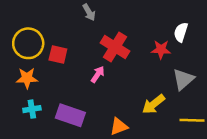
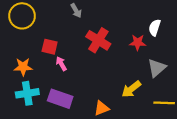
yellow circle: (28, 43) -> (22, 16), moved
pink arrow: (98, 74) -> (61, 64), moved, turned -64
cyan cross: (32, 109) -> (27, 93), size x1.5

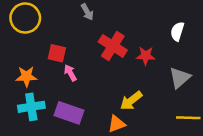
red star: (138, 42) -> (146, 56), moved
yellow arrow: (131, 89) -> (131, 101), moved

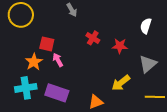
red cross: (113, 46) -> (93, 38), size x0.6
orange star: (26, 76) -> (34, 62), moved, turned -30
yellow arrow: (131, 101) -> (121, 83), moved

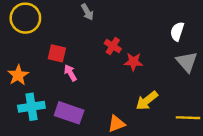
red star: (120, 46) -> (133, 62), moved
orange star: (34, 62) -> (18, 75), moved
gray triangle: (148, 64) -> (187, 62), moved, turned -30

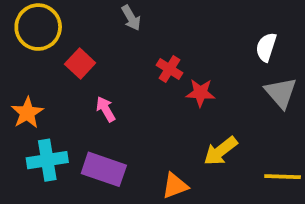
red square: (57, 53) -> (80, 64), moved, turned 30

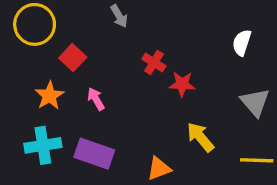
gray triangle: (281, 93) -> (255, 102), moved
orange star: (27, 113) -> (50, 96), moved
yellow arrow: (221, 151) -> (200, 137), turned 88

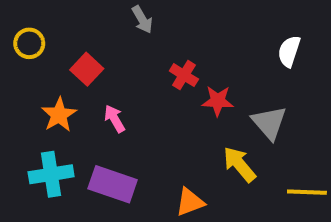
yellow circle: (35, 24) -> (29, 43), moved, size x0.6
gray triangle: (255, 102) -> (269, 123), moved

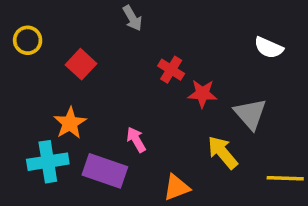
white semicircle: (289, 51) -> (269, 48), turned -84
orange star: (59, 115) -> (70, 123), moved
pink arrow: (115, 119) -> (136, 140), moved

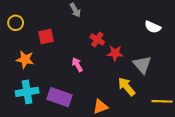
red square: (81, 64) -> (46, 36), turned 35
orange star: (70, 123) -> (25, 59), moved, turned -30
pink arrow: (136, 140) -> (77, 65), moved

